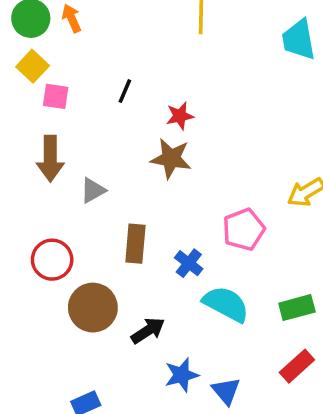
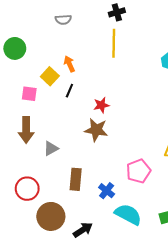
orange arrow: (72, 18) -> (69, 64), moved
yellow square: (33, 66) -> (50, 76), moved

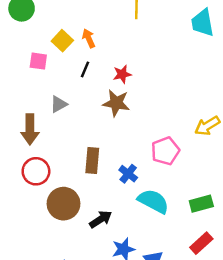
orange arrow: (69, 64) -> (89, 38), moved
black line: (69, 91) -> (85, 69), moved
brown arrow: (26, 130) -> (30, 129), moved
gray triangle: (51, 148) -> (59, 104), moved

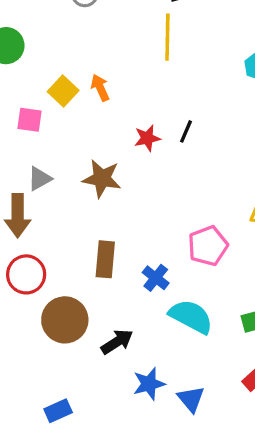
black line: (85, 69) -> (186, 131), moved
brown star: (116, 103) -> (102, 179), moved
gray triangle: (59, 104) -> (40, 179), moved

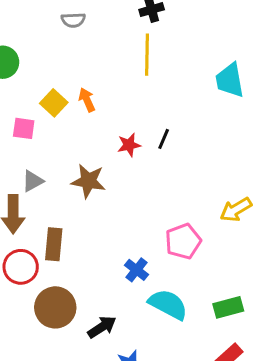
brown rectangle: (105, 259) -> (54, 244), moved

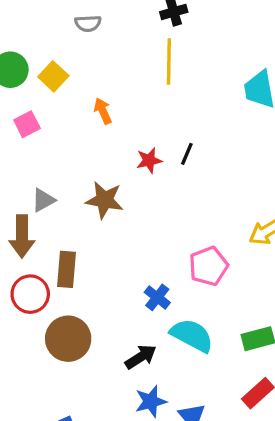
yellow square: (54, 103) -> (53, 76), moved
pink square: (24, 128) -> (27, 124), moved, turned -35
black arrow: (102, 327) -> (141, 357), moved

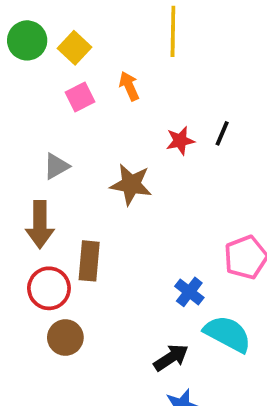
yellow line: (169, 61) -> (173, 31), moved
pink square: (27, 124) -> (80, 97), moved
gray triangle: (43, 200) -> (56, 166), moved
brown circle: (68, 339) -> (65, 338), moved, size x0.7

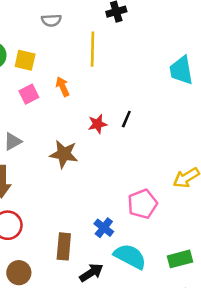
yellow square: (74, 48) -> (25, 60), turned -30
brown rectangle: (89, 261) -> (64, 246), moved
brown circle: (65, 338) -> (19, 273), moved

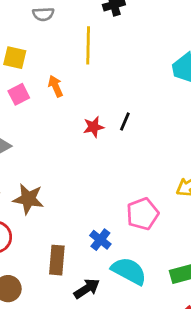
brown star: (64, 154) -> (28, 199), moved

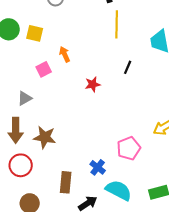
yellow line: (88, 45) -> (117, 24), moved
pink square: (19, 94) -> (44, 69), moved
black line: (125, 121) -> (128, 67), moved

